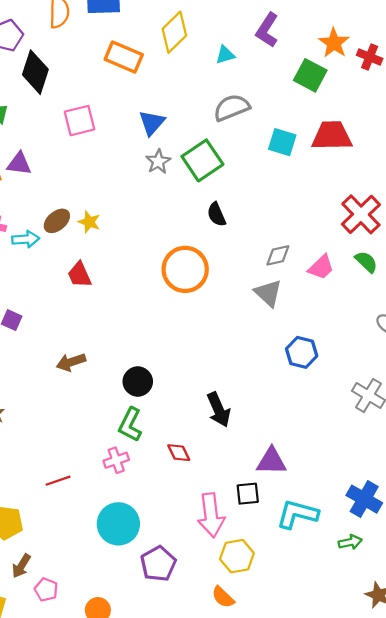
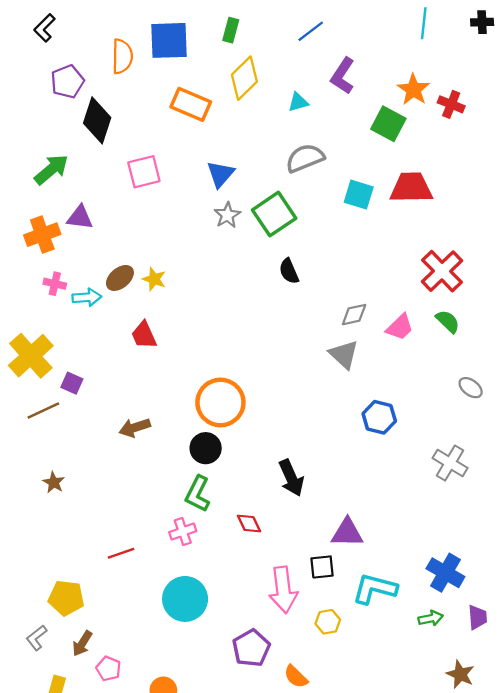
orange circle: (185, 269) -> (220, 402), moved
yellow hexagon: (237, 556) -> (328, 622), moved, size x0.7
purple pentagon: (158, 564) -> (251, 648), moved

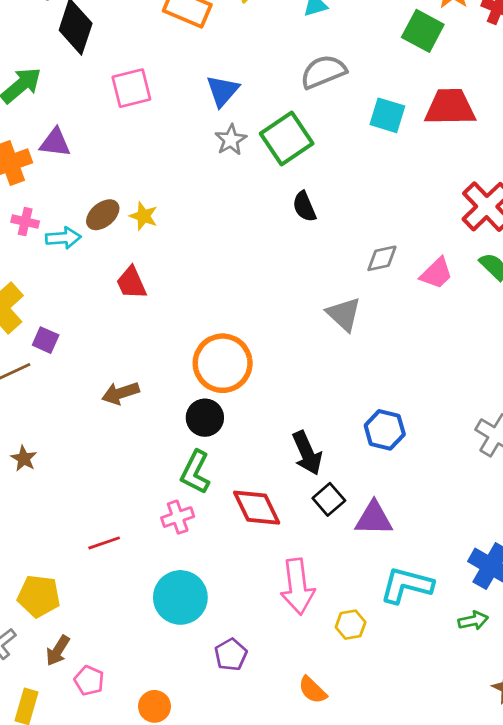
gray triangle: (344, 355) -> (344, 314), moved
blue hexagon: (379, 417) -> (385, 430), moved
red diamond: (249, 524) -> (257, 508), size x1.6
black square: (322, 567) -> (329, 499), moved, turned -35
purple pentagon: (251, 648) -> (231, 655), moved, size x0.7

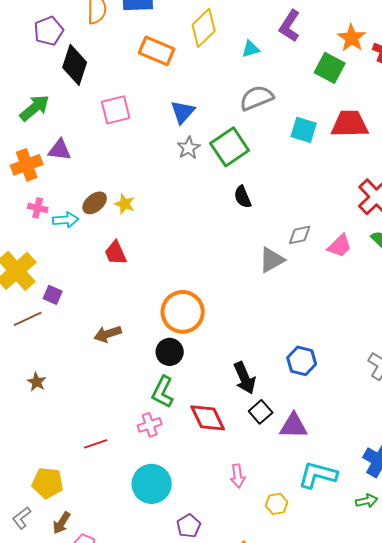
gray triangle: (344, 314) -> (272, 260), moved, turned 48
pink arrow: (298, 587) -> (238, 476), size x0.6

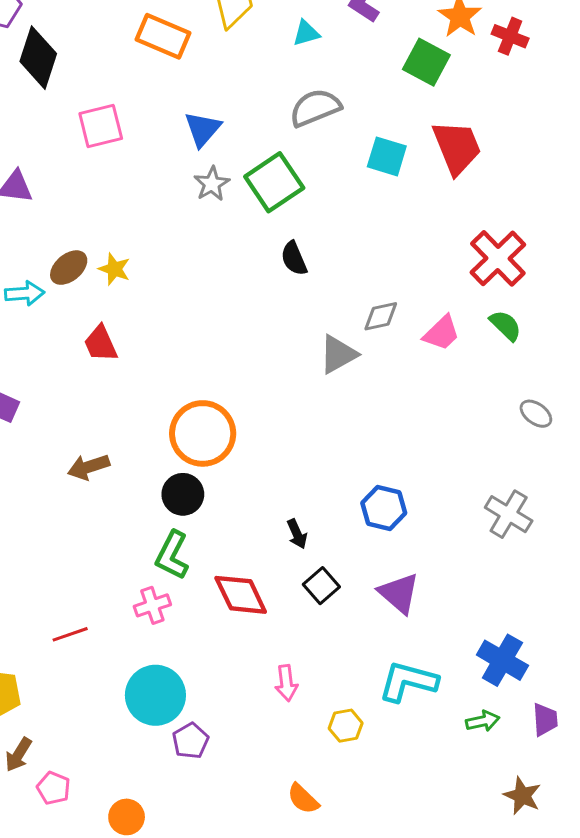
red trapezoid: (350, 124) -> (457, 147), turned 69
black arrow: (245, 378) -> (297, 534), size x0.6
purple triangle: (294, 426) -> (399, 593), moved, turned 40
purple pentagon: (189, 526) -> (190, 741), moved

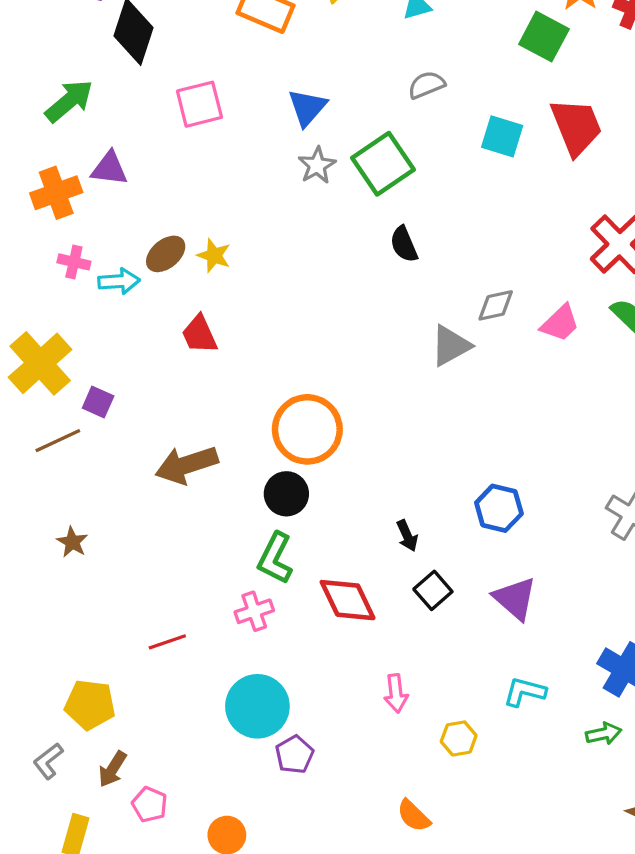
gray semicircle: (315, 108) -> (426, 85), size x0.7
brown arrow: (88, 467) -> (187, 465), size x1.4
cyan L-shape: (408, 682) -> (525, 692), size x0.7

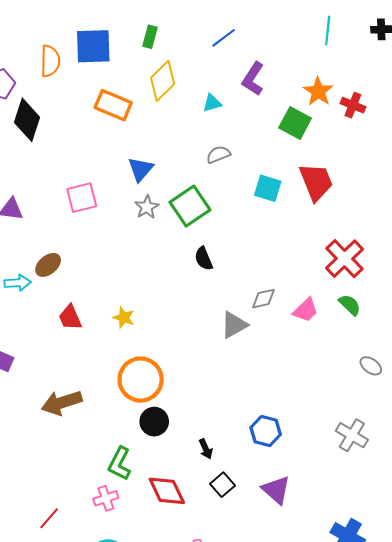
pink square: (199, 104) -> (82, 198), moved
yellow star: (214, 256) -> (124, 317), moved
black circle: (286, 494) -> (154, 422), moved
red line: (167, 642) -> (49, 518), turned -30

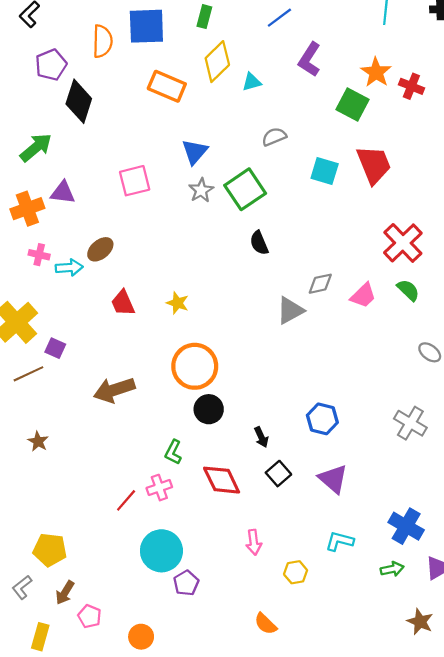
cyan triangle: (212, 103) -> (252, 82), moved
green L-shape: (120, 464) -> (173, 452), size x0.7
red line: (49, 518) -> (126, 500), moved

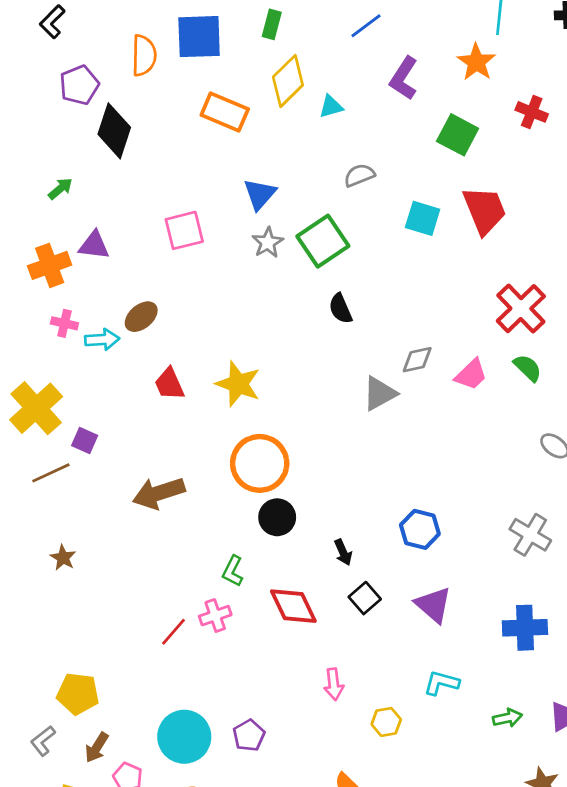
orange star: (376, 72) -> (476, 62), moved
green arrow: (36, 147) -> (60, 189), size x0.6
yellow star: (178, 303) -> (238, 384), size x1.6
blue cross: (406, 526) -> (525, 628), moved, turned -32
cyan circle: (161, 551) -> (184, 737), moved

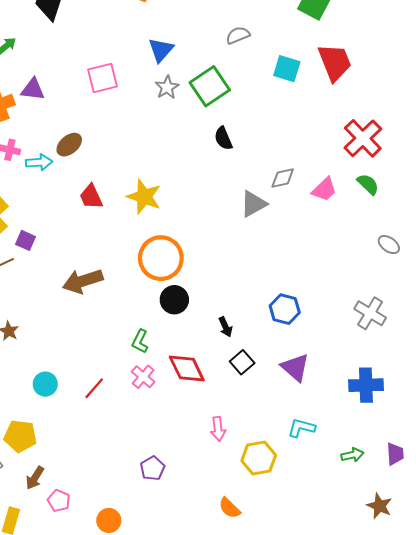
pink cross: (215, 616) -> (143, 377), moved, turned -30
yellow hexagon: (386, 722) -> (259, 458), size x1.5
cyan circle: (184, 737) -> (45, 384), moved, size x0.6

